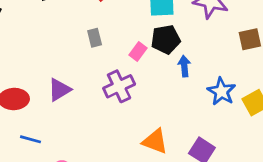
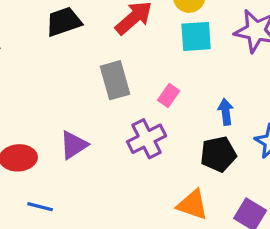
gray rectangle: (95, 38) -> (115, 80), size x1.6
black pentagon: (166, 39) -> (218, 154), moved

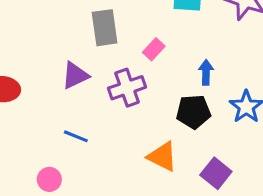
purple triangle: (74, 145) -> (75, 76), moved
blue line: (40, 207) -> (76, 136), moved

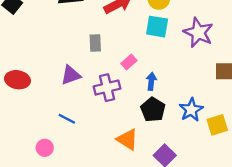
gray rectangle: (105, 28) -> (95, 43), size x0.7
blue arrow: (206, 72) -> (151, 81), moved
black pentagon: (193, 112) -> (153, 110), turned 30

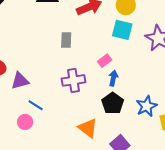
pink rectangle: (129, 62) -> (105, 61), moved
purple triangle: (71, 75) -> (20, 81), moved
pink circle: (45, 148) -> (25, 122), moved

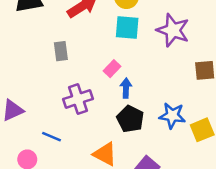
blue line: (36, 105) -> (52, 137), moved
blue star: (147, 106) -> (172, 116), turned -30

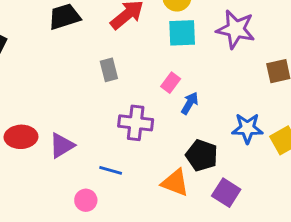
blue arrow: (126, 88) -> (190, 103), turned 36
purple cross: (78, 99) -> (136, 123), turned 32
black pentagon: (130, 119) -> (202, 155), moved

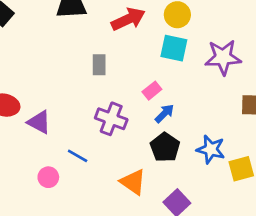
purple star: (236, 29) -> (223, 57), turned -30
purple triangle: (62, 145) -> (39, 122), turned 45
black pentagon: (202, 155) -> (165, 147), moved

